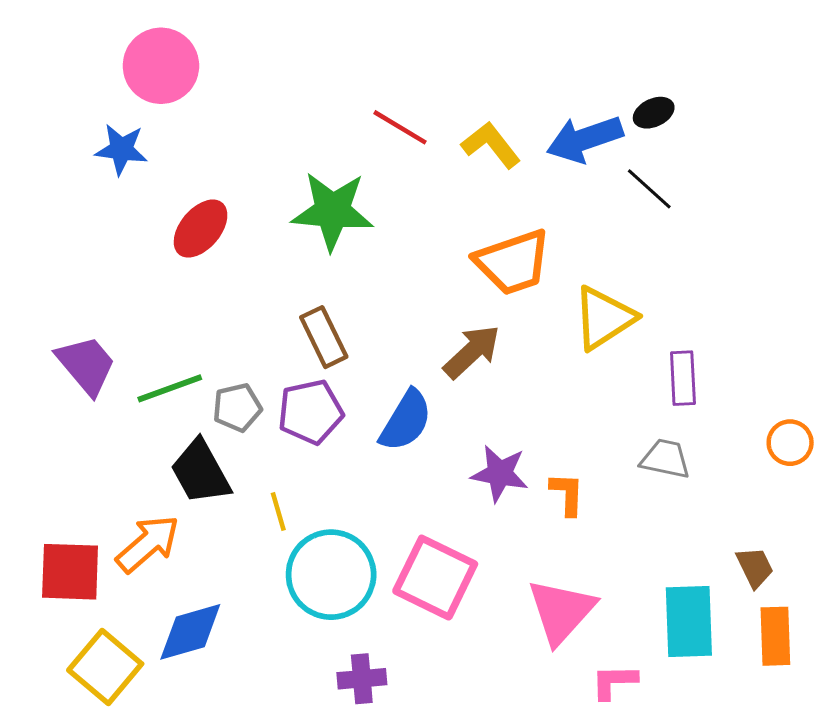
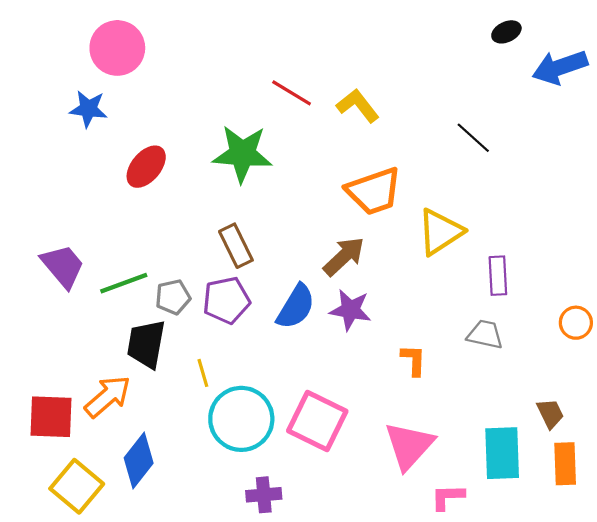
black ellipse: (654, 113) -> (506, 32), moved
blue arrow: (585, 139) -> (560, 67), moved
black trapezoid: (201, 472) -> (146, 344), turned 39
purple star: (500, 473) -> (350, 310), moved
blue diamond: (190, 632) -> (139, 461), turned -36

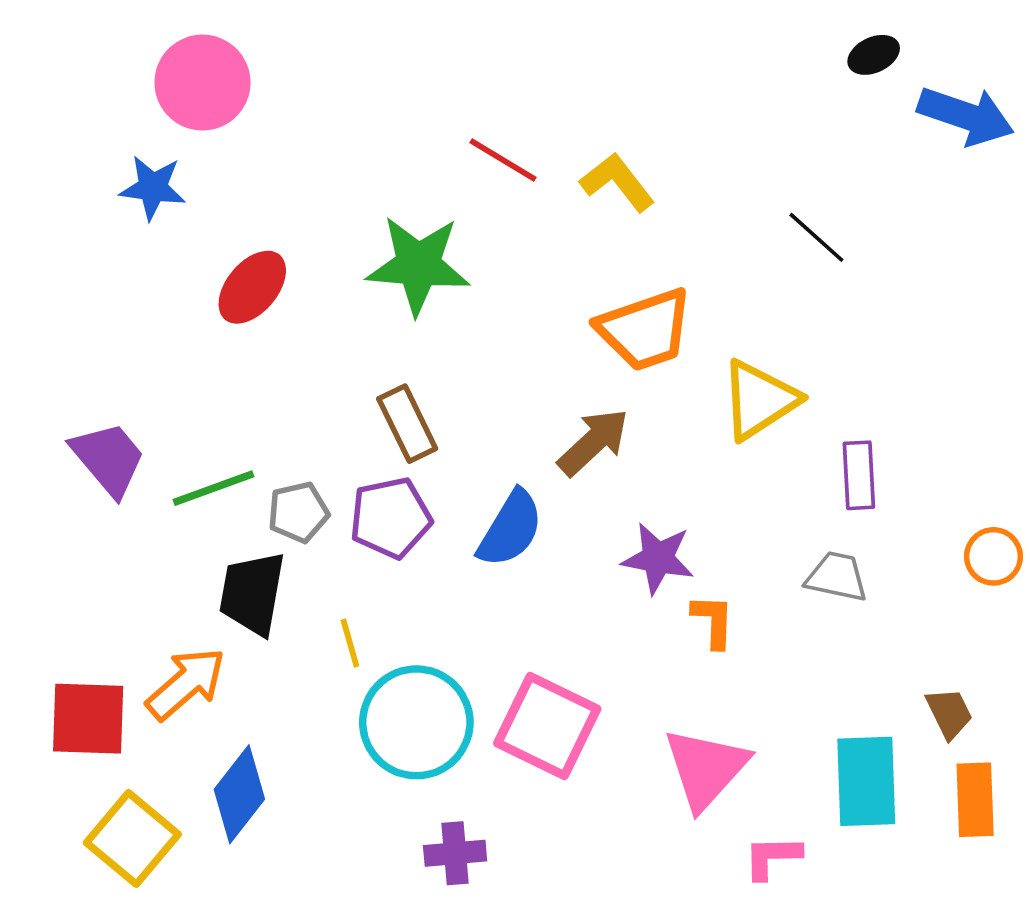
blue arrow: (560, 67) -> (966, 116), turned -142
purple star: (350, 310) -> (658, 558), moved

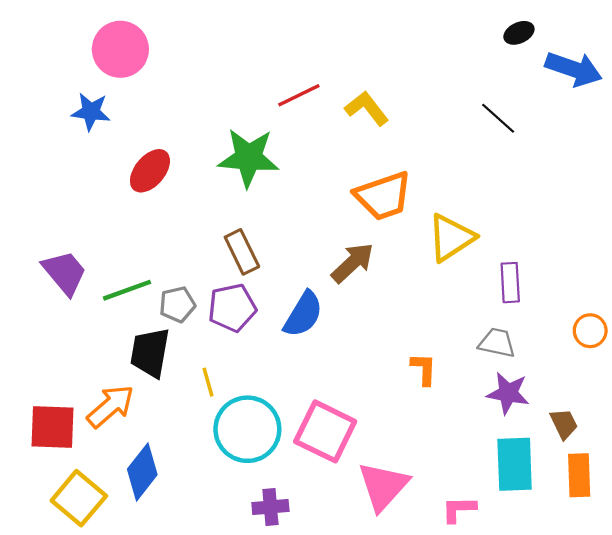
red line: (503, 160) -> (299, 95), turned -57
black line: (816, 237) -> (498, 118), moved
purple star: (658, 558) -> (508, 393), moved
pink triangle: (706, 768) -> (383, 486), moved

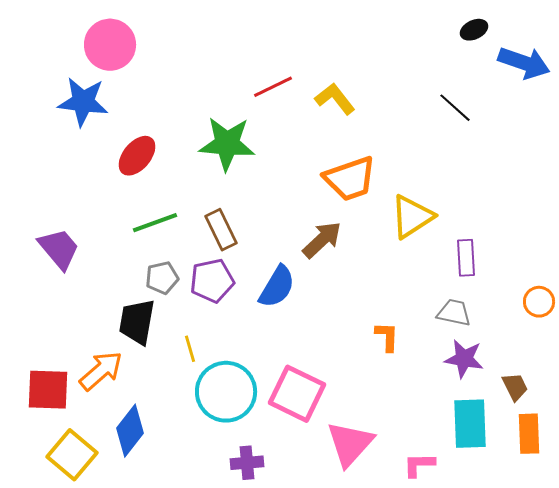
blue star: (91, 112) -> (83, 102), size x1.4
green line: (127, 290) -> (155, 223), moved

